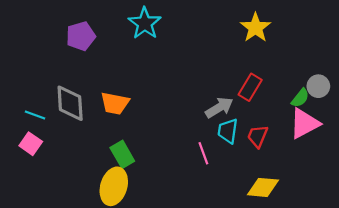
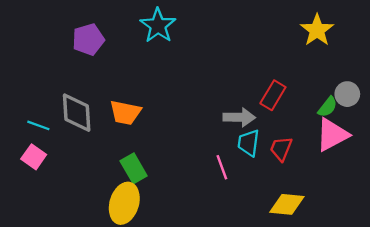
yellow star: (255, 28) -> (317, 30), moved
gray arrow: (219, 107) -> (239, 117), turned 32

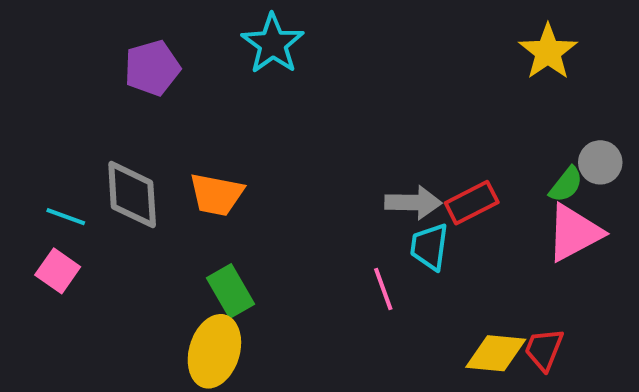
red rectangle: (273, 95) -> (472, 203), moved, turned 32
red trapezoid: (281, 149) -> (544, 349), moved

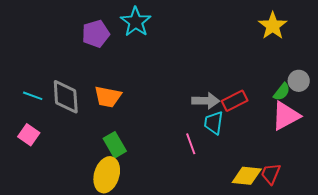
purple pentagon: (152, 68) -> (96, 34), moved
cyan line: (66, 217) -> (33, 96), moved

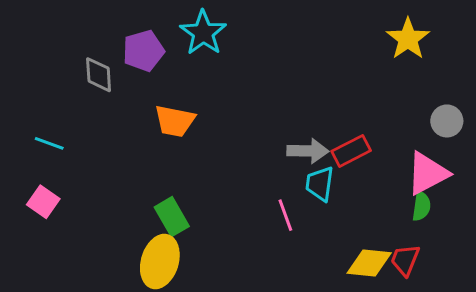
green semicircle: (282, 92) -> (421, 206), moved, turned -30
gray diamond: (66, 97) -> (99, 75), moved, size x0.7
orange trapezoid: (108, 97) -> (175, 121), moved

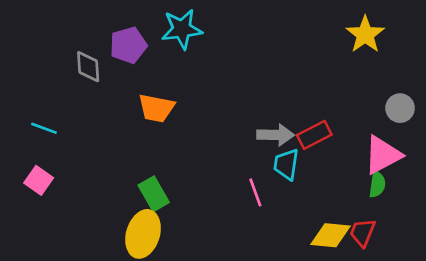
cyan star: (203, 33) -> (182, 29), turned 30

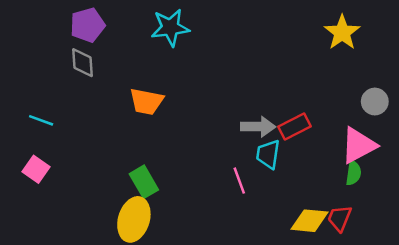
purple pentagon: (128, 45) -> (87, 25), moved

